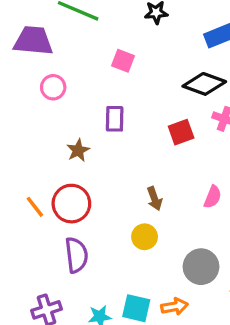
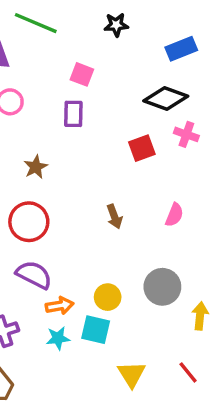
purple rectangle: (115, 119) -> (73, 114), moved
yellow circle: (145, 237) -> (108, 297), moved
purple semicircle: (76, 255) -> (34, 275), turned -56
orange arrow: (174, 307) -> (60, 306), moved

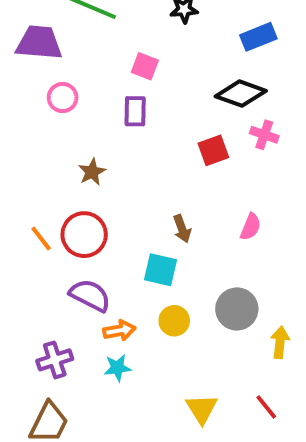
cyan square: (96, 330) -> (160, 270), moved

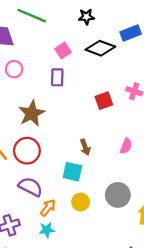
pink square: (145, 66) -> (63, 50), turned 35
black diamond: (241, 94) -> (100, 48), moved
brown star: (92, 172) -> (32, 113), size x1.6
orange arrow: (119, 331) -> (48, 208), turned -42

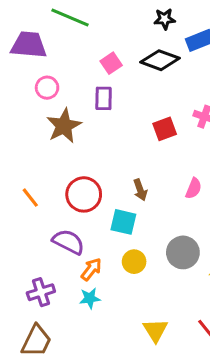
black star: (86, 17) -> (165, 19), moved
brown star: (32, 113) -> (64, 126), moved
red circle: (27, 151) -> (84, 194), moved

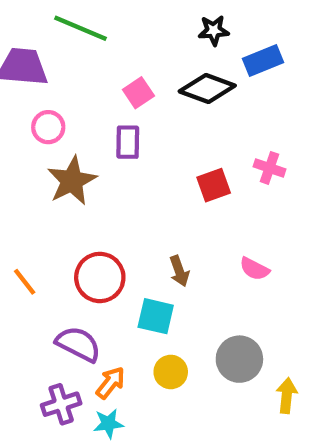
pink semicircle: (194, 188) -> (254, 269), turned 95
purple cross: (41, 292) -> (61, 404), moved

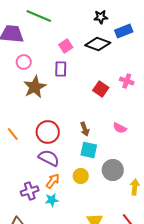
red square: (214, 185) -> (101, 89), turned -35
cyan square: (156, 316) -> (89, 150), moved
purple semicircle: (78, 344) -> (49, 158), moved

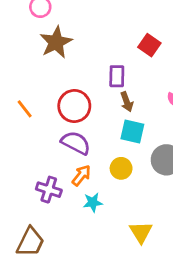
purple rectangle: (61, 69) -> (117, 76), moved
purple cross: (30, 191) -> (49, 190), turned 36
cyan star: (52, 200) -> (93, 202), moved

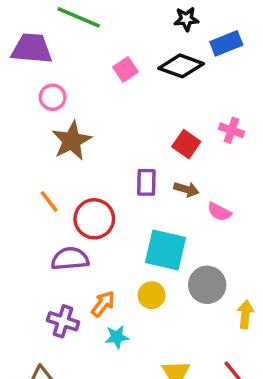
brown arrow: (127, 102) -> (186, 189), moved, turned -54
orange line: (25, 109) -> (49, 201), moved
cyan square: (132, 132) -> (165, 250), size x1.4
purple semicircle: (76, 143) -> (70, 259), moved, turned -32

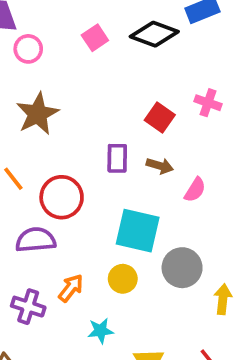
pink circle: (53, 97) -> (28, 49), moved
pink semicircle: (219, 212) -> (195, 190), turned -85
cyan star: (117, 337) -> (100, 331), moved

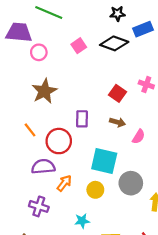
purple rectangle: (117, 158) -> (82, 119), moved
orange arrow: (71, 288) -> (64, 183), moved

